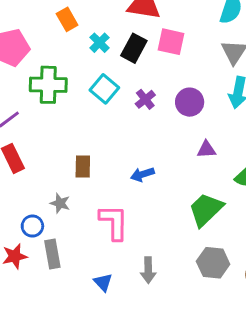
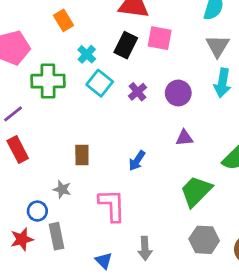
cyan cross: (100, 43) -> (87, 54), moved
purple triangle: (206, 150) -> (184, 138), moved
blue arrow: (142, 174) -> (137, 161), turned -36

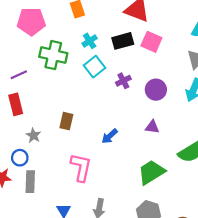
black rectangle: (126, 45) -> (123, 41), turned 35
gray star: (62, 189) -> (33, 135), moved

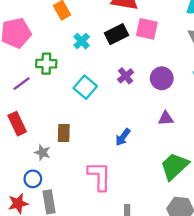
green cross: (53, 55) -> (46, 64), size x0.7
cyan square: (94, 67) -> (85, 87), moved
purple line: (19, 75) -> (21, 84), moved
brown rectangle: (66, 121) -> (64, 133), moved

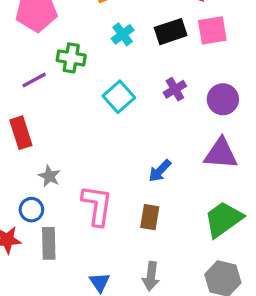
pink square: (147, 29) -> (212, 30), turned -30
purple triangle: (166, 118) -> (221, 154), size x1.6
brown rectangle: (64, 133) -> (150, 217), moved
pink L-shape: (99, 176) -> (97, 205), moved

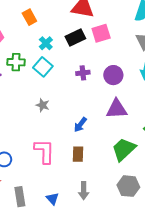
purple cross: (175, 89) -> (83, 73), turned 32
cyan square: (119, 97) -> (43, 67), moved
gray star: (49, 176) -> (43, 105), moved
gray rectangle: (49, 243) -> (20, 197), moved

